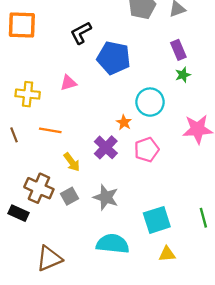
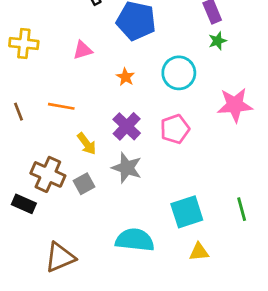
yellow cross: (28, 94) -> (24, 44), moved
orange star: (124, 122) -> (125, 77), moved
gray star: (106, 197) -> (127, 168), moved

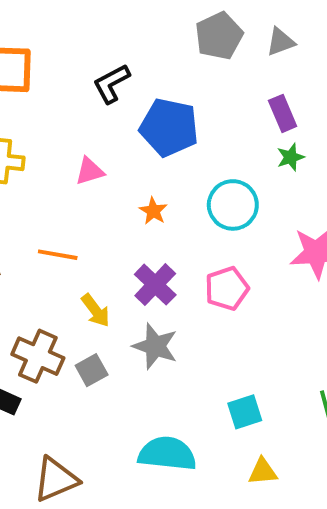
cyan square: (187, 212) -> (245, 412), size x0.7

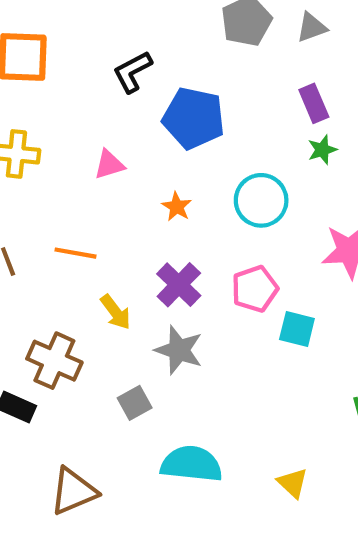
gray square: (92, 370) -> (135, 403), moved
cyan square: (245, 412) -> (297, 329), moved, turned 32
yellow triangle: (263, 472) -> (293, 483), turned 48

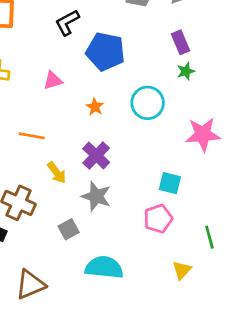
pink pentagon: (255, 289) -> (158, 219), moved
yellow triangle: (293, 483) -> (182, 270), moved, turned 30

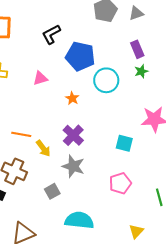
cyan circle: (148, 103) -> (106, 80), moved
orange line: (32, 136) -> (21, 134), moved
cyan square: (170, 183) -> (124, 143), moved
yellow triangle: (182, 270) -> (136, 231), moved

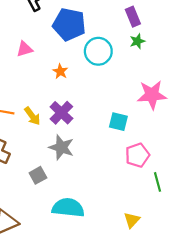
yellow arrow: (43, 148) -> (32, 116), moved
pink pentagon: (120, 183) -> (137, 155), moved

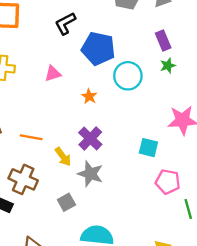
yellow arrow: (32, 116) -> (63, 157), moved
pink pentagon: (137, 155) -> (168, 182), turned 30

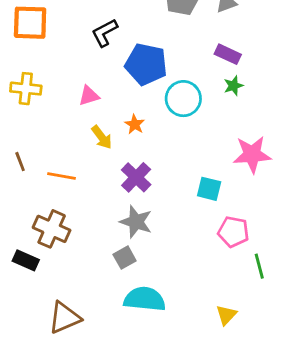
purple rectangle: (163, 41) -> (228, 54), turned -42
yellow arrow: (63, 157) -> (102, 137), moved
gray square: (66, 202) -> (125, 258), moved

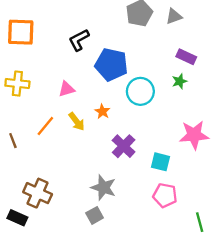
purple rectangle: (228, 54) -> (186, 57), moved
orange line: (62, 176) -> (45, 126), moved, turned -60
purple cross: (136, 177) -> (124, 146), moved
pink pentagon: (233, 232) -> (165, 195), moved

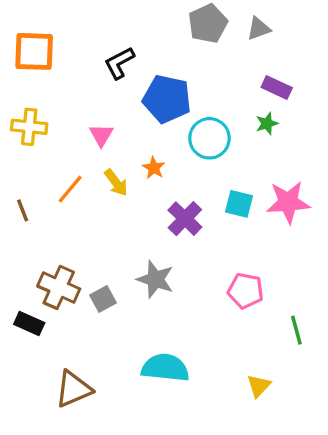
pink triangle: (67, 89) -> (101, 135), turned -42
cyan square: (160, 162) -> (239, 204), moved
gray square: (95, 215) -> (103, 299), moved

